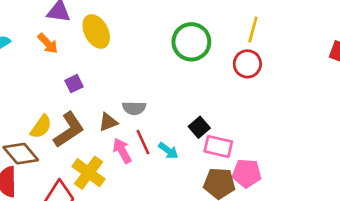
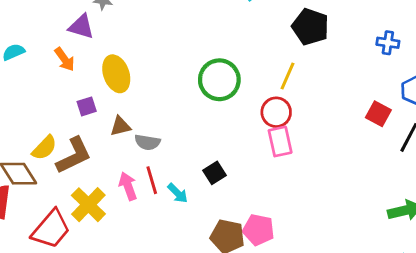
yellow ellipse: (96, 31) -> (116, 74), moved
brown triangle: (108, 122) -> (120, 126), moved
pink rectangle: (218, 146) -> (280, 141), moved, turned 56

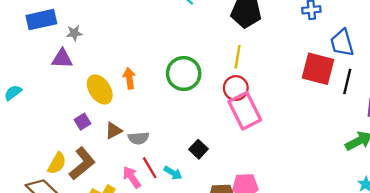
orange arrow: (65, 59) -> (129, 78), moved, turned -138
red square: (378, 114) -> (318, 69), size x1.6
pink rectangle: (280, 141) -> (245, 111), size x1.4

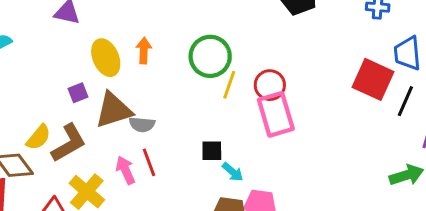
yellow line: (238, 57) -> (229, 85), moved
brown triangle: (114, 131) -> (114, 110), size x1.8
black square: (199, 149) -> (212, 151), turned 36
cyan arrow: (173, 173) -> (233, 172), moved

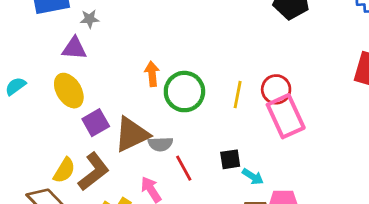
green circle: (210, 56) -> (184, 92), moved
yellow ellipse: (106, 58) -> (69, 91), moved
purple square: (78, 93) -> (96, 123), size x1.4
red line: (149, 162) -> (184, 168), moved

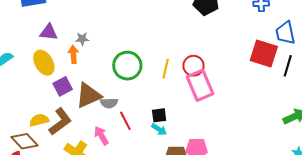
gray star: (90, 19) -> (82, 39), moved
orange arrow: (152, 74) -> (73, 54), moved
yellow semicircle: (64, 170) -> (39, 120), turned -138
cyan arrow: (253, 177) -> (159, 129), moved

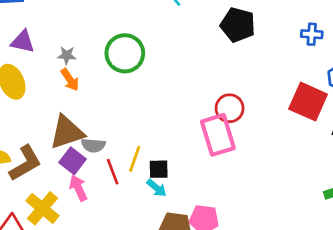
orange arrow: (73, 54) -> (70, 80), moved, turned 144
green circle: (127, 66) -> (125, 53), moved
red circle: (193, 66) -> (230, 108), moved
yellow line: (166, 69) -> (135, 159), moved
purple square: (63, 86) -> (72, 161), moved, turned -30

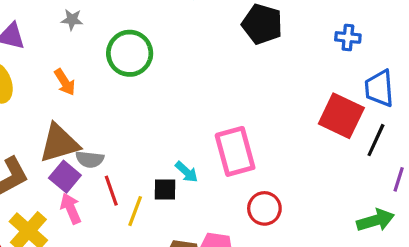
gray star: (67, 55) -> (72, 20), moved
red circle: (230, 108) -> (264, 208), moved
yellow line: (135, 159) -> (135, 211), moved
cyan arrow: (157, 188) -> (186, 172), moved

